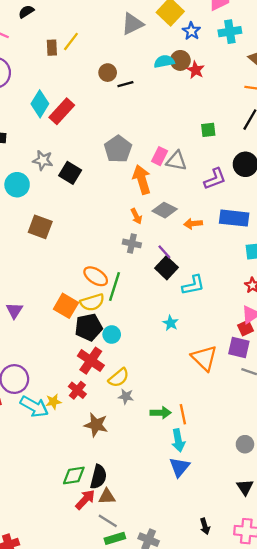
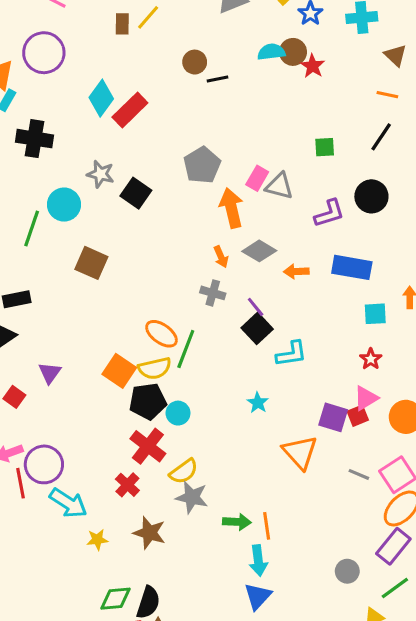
purple square: (239, 347) -> (333, 417), moved
gray star: (126, 396) -> (192, 497), size x1.5
yellow star: (53, 402) -> (97, 540), moved

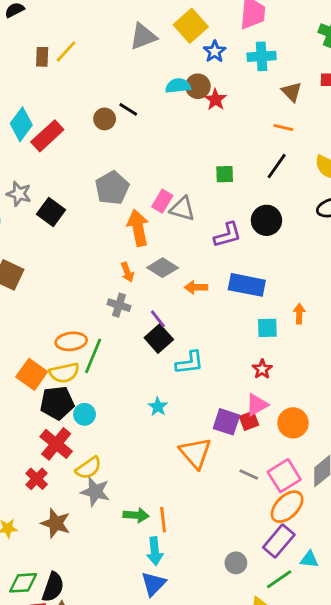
brown circle: (195, 62) -> (105, 119), moved
black line: (218, 79) -> (128, 109), turned 42
orange ellipse: (161, 334) -> (71, 341), turned -44

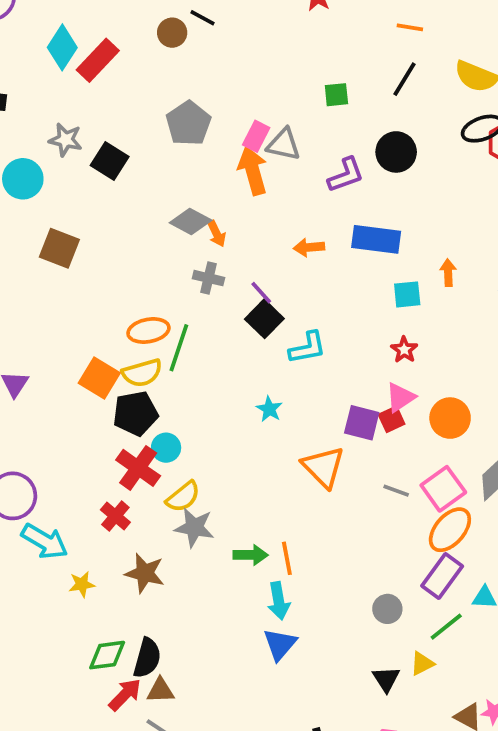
orange arrow: (138, 228) -> (253, 171), moved
gray diamond: (163, 268) -> (191, 222), moved
cyan circle: (85, 414) -> (166, 448), moved

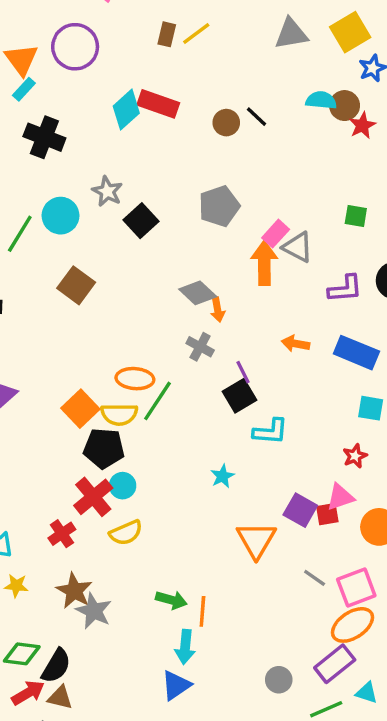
red rectangle: (98, 60) -> (158, 104), moved, turned 51
gray star: (194, 528) -> (94, 611), moved

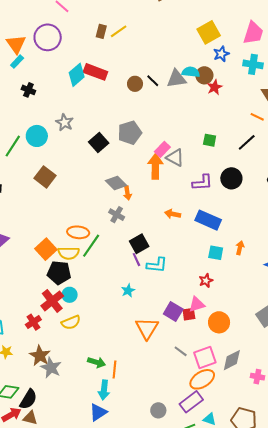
gray triangle: (291, 34) -> (176, 79), moved
black cross: (44, 137) -> (28, 90), size x0.6
black square: (141, 221) -> (99, 142), moved
purple line: (243, 372) -> (136, 260), moved

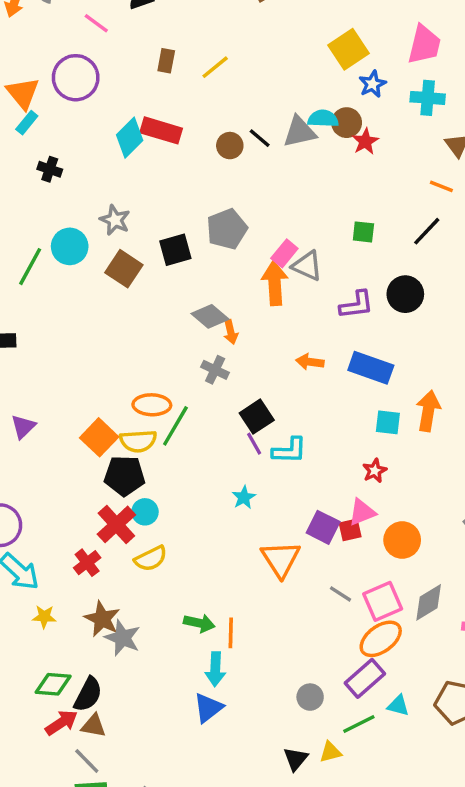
yellow line: (119, 31) -> (215, 67), moved
black square: (99, 142) -> (175, 250), turned 30
brown square: (45, 177) -> (124, 269), moved
orange arrow: (240, 248) -> (428, 411), size x1.6

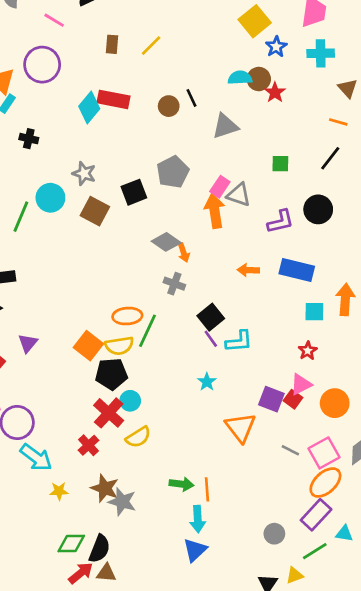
gray triangle: (300, 132) -> (225, 126), moved
black line: (260, 138) -> (192, 98), turned 30
red square: (350, 530) -> (293, 399), turned -36

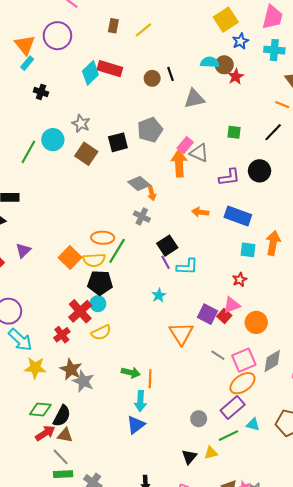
black pentagon: (111, 374) -> (100, 283), moved
yellow star: (59, 491) -> (35, 368), size x1.5

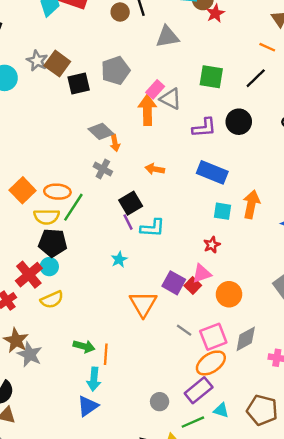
green square: (234, 132) -> (211, 77), size x1.5
brown square: (86, 154) -> (57, 64), moved
orange arrow: (200, 212) -> (155, 169), moved
orange square: (70, 257) -> (23, 190), moved

